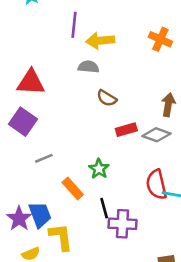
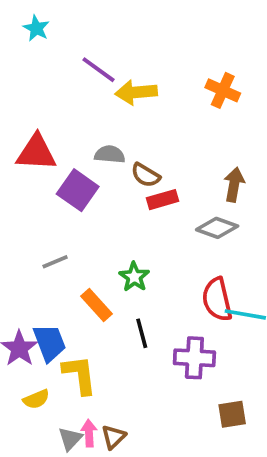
purple line: (74, 25) -> (98, 70), turned -60
gray semicircle: (88, 67) -> (110, 154), moved
purple square: (23, 122) -> (78, 190), moved
red rectangle: (126, 130) -> (162, 200), moved
purple cross: (122, 224) -> (194, 358), moved

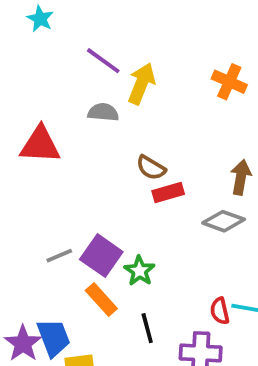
yellow arrow: (136, 92) -> (141, 84), turned 117
gray semicircle: (110, 154) -> (103, 112), moved
purple square: (78, 190) -> (101, 256), moved
red semicircle: (217, 299) -> (220, 311), moved, size x0.6

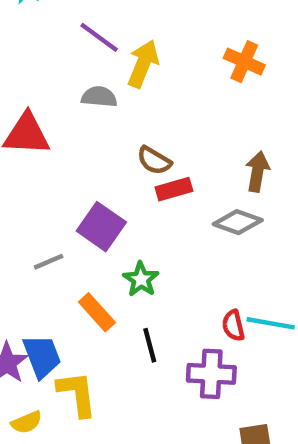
purple square: (101, 256) -> (101, 227), moved

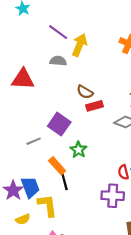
black line: (150, 345) -> (65, 182), moved

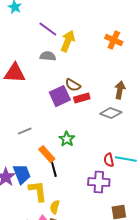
purple square: (59, 124) -> (60, 96), moved, turned 30
yellow semicircle: (23, 219) -> (55, 207), moved, turned 128

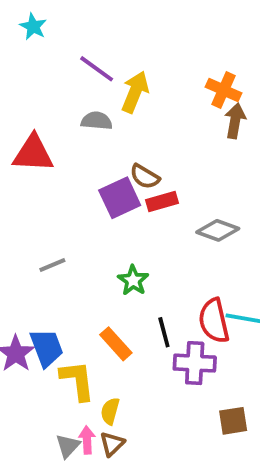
brown arrow: (120, 90) -> (235, 121), moved
orange rectangle: (47, 154) -> (116, 344), moved
red semicircle: (109, 160) -> (214, 321), size x1.6
black line: (54, 169) -> (164, 332), moved

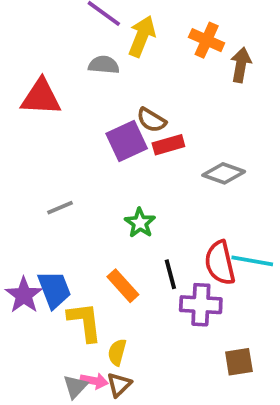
orange cross: (224, 90) -> (207, 40), moved
pink arrow: (87, 440) -> (94, 381), turned 104

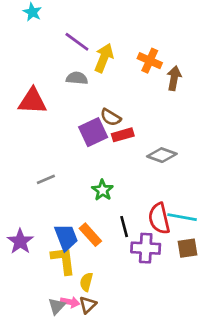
blue trapezoid: (54, 289) -> (66, 237), moved
brown square: (239, 362) -> (188, 248), moved

